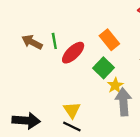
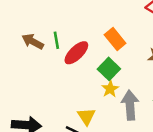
yellow star: (115, 85) -> (110, 89), moved
yellow triangle: (72, 110) -> (86, 116), moved

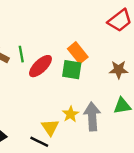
green square: (109, 69) -> (72, 70), moved, turned -35
yellow star: (110, 89) -> (71, 114), moved

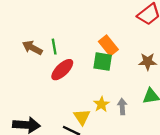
red ellipse: (40, 66) -> (62, 70), moved
gray arrow: (92, 117) -> (122, 107), size x0.6

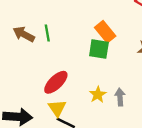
red ellipse: (62, 70) -> (56, 82), moved
yellow triangle: (82, 117) -> (57, 108), moved

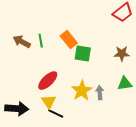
orange rectangle: (105, 32) -> (69, 40), moved
yellow star: (98, 95) -> (82, 91), size x1.5

